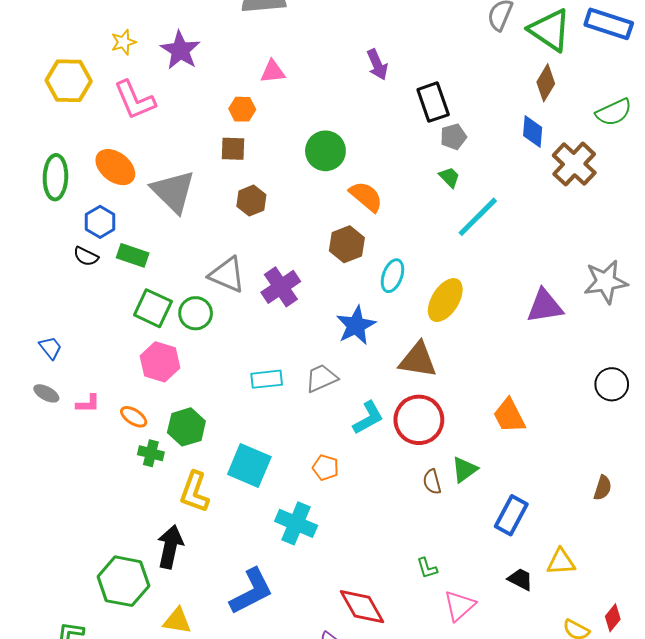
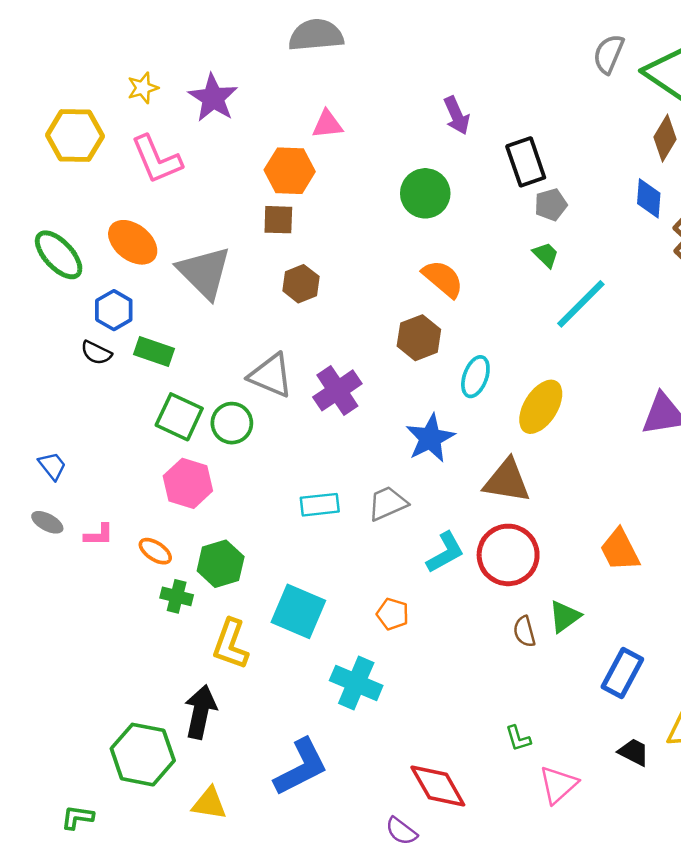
orange hexagon: (242, 109) -> (290, 171), size x1.5
green circle: (325, 151) -> (425, 193), moved
green ellipse: (55, 177) -> (59, 255), turned -45

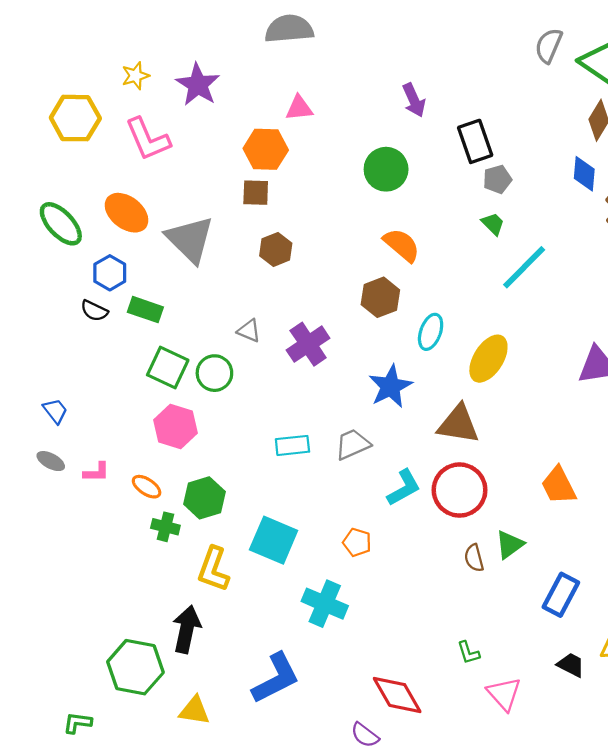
gray triangle: (271, 375) -> (249, 331), size x0.6
pink triangle: (558, 785) -> (504, 694), turned -30

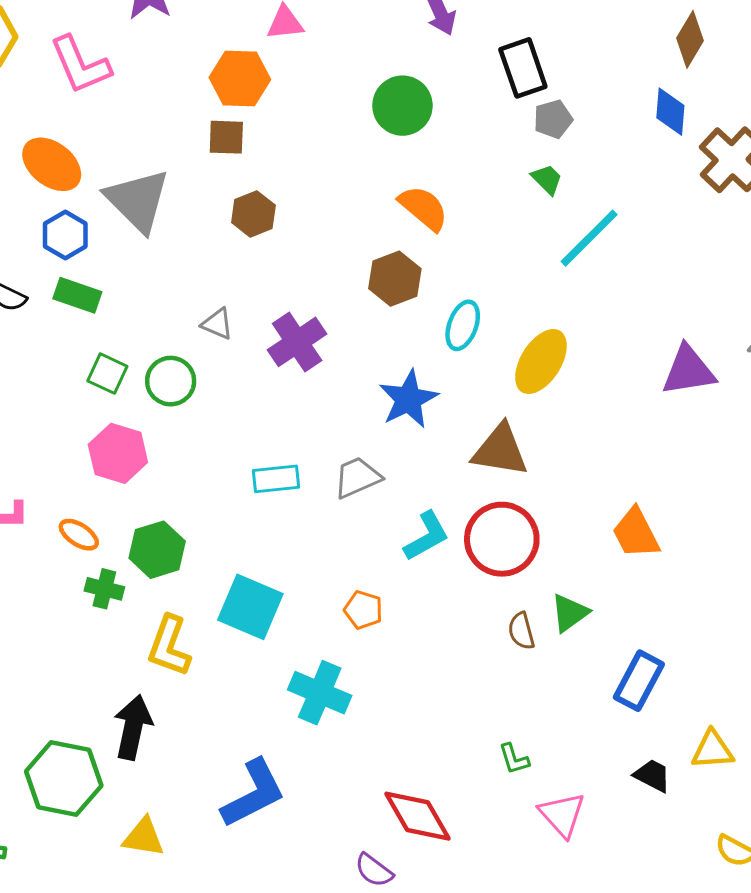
blue hexagon: (110, 273) -> (65, 235), moved
green square: (168, 367) -> (107, 374), size x0.7

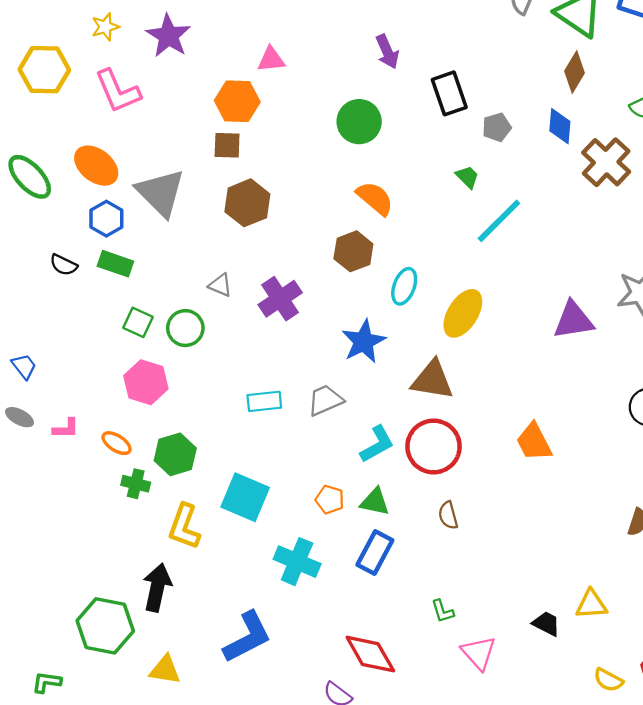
gray pentagon: (553, 119) -> (497, 127), moved
brown hexagon: (253, 214) -> (247, 203), size x1.4
green triangle: (570, 613) -> (375, 502), moved, turned 48
blue rectangle: (639, 681) -> (375, 553), moved

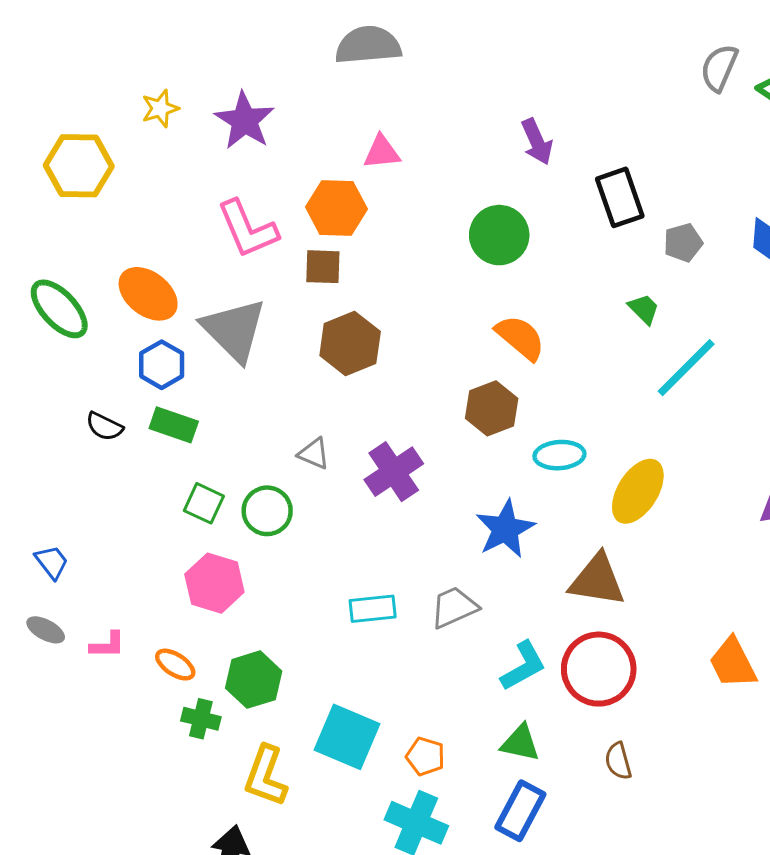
pink L-shape: (118, 91) -> (248, 229), moved
cyan ellipse: (404, 286) -> (559, 455), turned 66
orange pentagon: (330, 500) -> (425, 756), moved

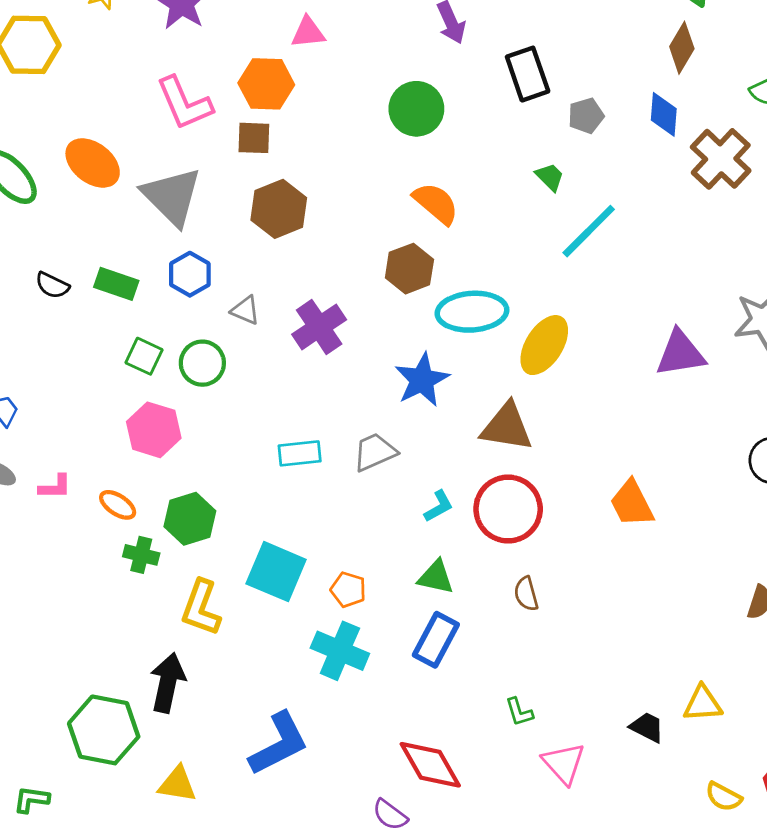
blue hexagon: (162, 365) -> (190, 274), moved
cyan ellipse: (559, 455) -> (472, 312), size x1.5
cyan L-shape: (523, 666) -> (439, 506), size x0.7

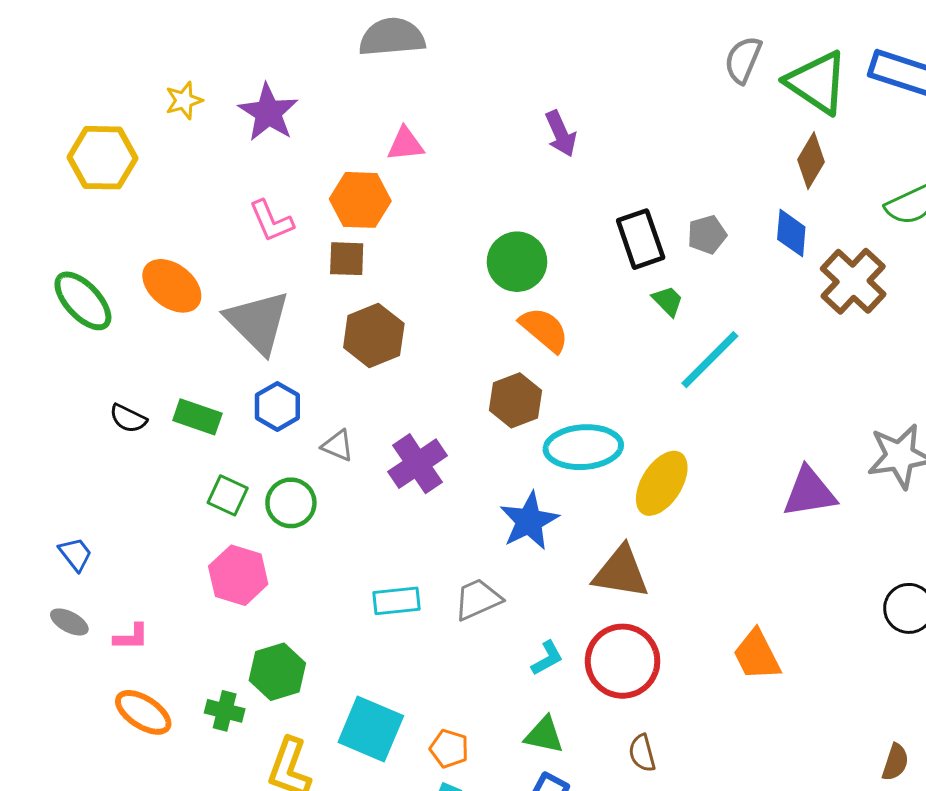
black rectangle: (528, 74) -> (641, 239), moved
pink L-shape: (184, 103) -> (271, 221), size x0.7
green circle: (416, 109) -> (517, 262), moved
orange ellipse: (118, 505) -> (143, 712), moved, size x1.4

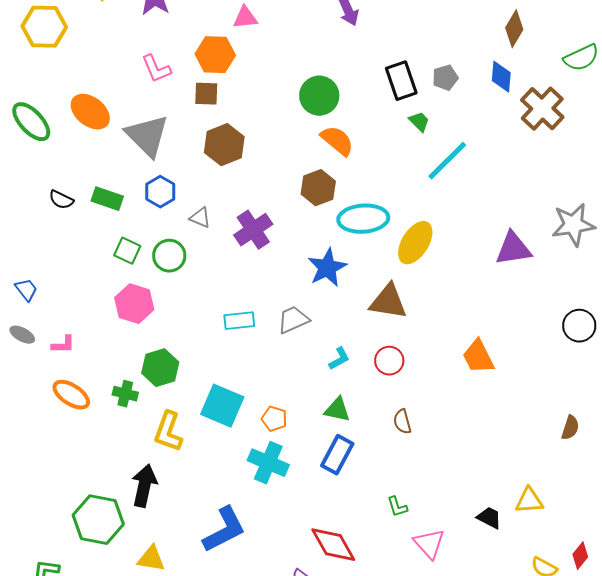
red circle: (623, 661) -> (389, 361), size x0.6

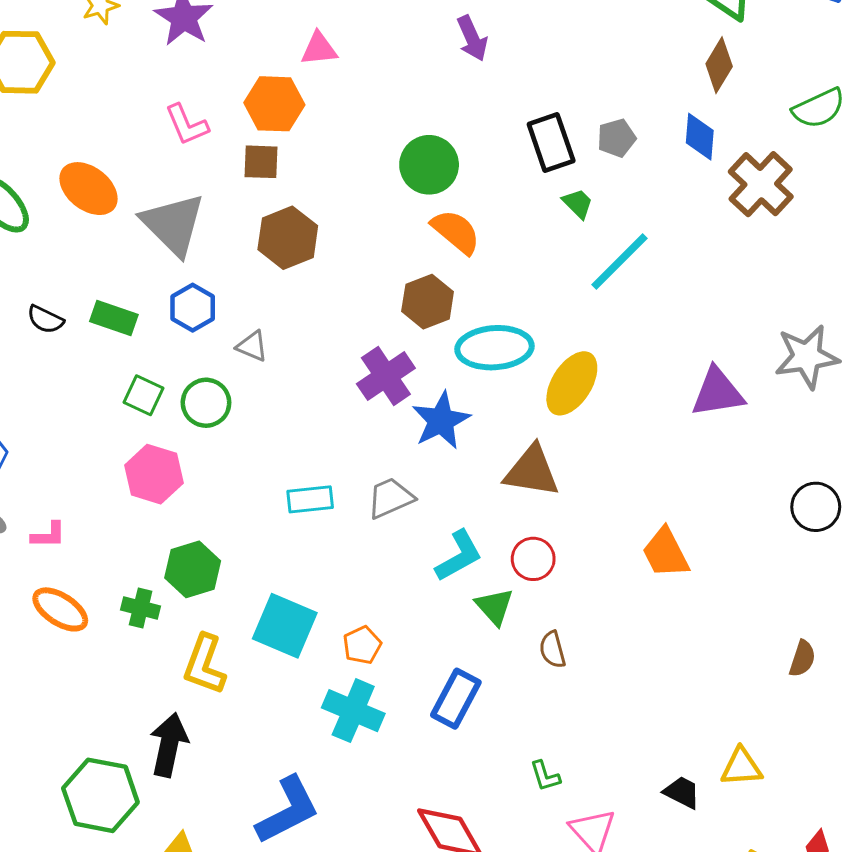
purple cross: (253, 230) -> (386, 376), moved
cyan L-shape: (339, 359) -> (459, 556), size x1.5
green triangle: (337, 410) -> (495, 606), moved, turned 36
orange pentagon: (274, 419) -> (362, 645), turned 30

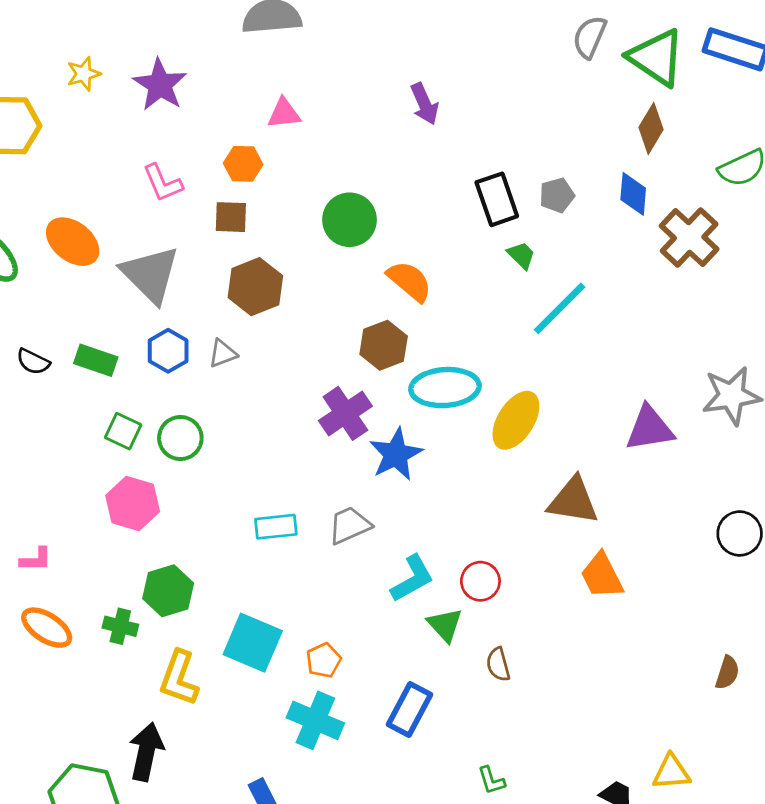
orange hexagon: (274, 104) -> (243, 164), size x0.7
green circle: (429, 165) -> (350, 220), moved
gray triangle: (252, 346) -> (223, 353), moved, turned -44
brown triangle: (532, 471) -> (573, 501), moved

